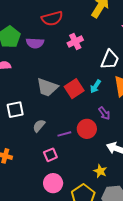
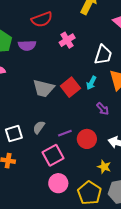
white square: (15, 110) -> (14, 134), moved
red circle: (87, 129) -> (87, 139), moved
pink square: (50, 155) -> (53, 155), size x1.5

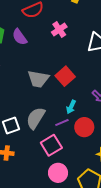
purple semicircle: (27, 45) -> (20, 37), turned 60
cyan arrow: (91, 83) -> (71, 107), moved
gray semicircle: (39, 127) -> (36, 118), size x1.6

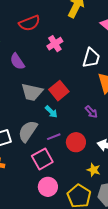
purple semicircle: (20, 37) -> (17, 61), moved
cyan arrow: (71, 107) -> (51, 112), moved, turned -72

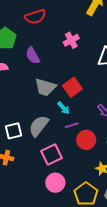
red semicircle: (29, 23) -> (35, 17), moved
purple line: (54, 137) -> (72, 125), moved

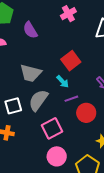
gray trapezoid: (45, 87) -> (31, 73), moved

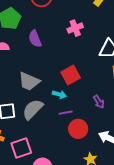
cyan arrow: (63, 82) -> (59, 94), turned -40
pink square: (52, 128) -> (21, 148), moved

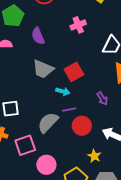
gray trapezoid: (29, 81) -> (43, 69), moved
gray semicircle: (33, 109) -> (48, 122), moved

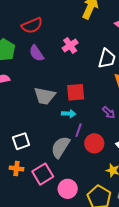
purple semicircle: (38, 36) -> (36, 53), moved
red square: (74, 72) -> (76, 92), turned 36
purple line: (69, 110) -> (79, 130), turned -48

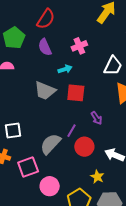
red semicircle: (32, 25) -> (46, 19), turned -45
purple arrow: (109, 113) -> (97, 118), moved
cyan arrow: (69, 114) -> (65, 69), moved, turned -32

